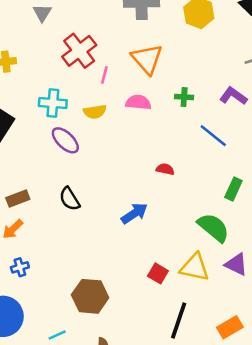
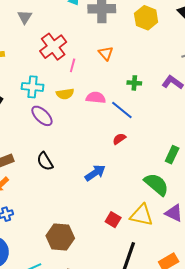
orange triangle: (147, 59) -> (106, 53), size x0.6
pink semicircle: (138, 102) -> (96, 98), moved
blue line: (213, 136) -> (122, 110), moved
red semicircle: (165, 169) -> (119, 139), turned -48

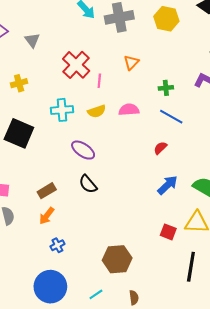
gray triangle: (25, 17) -> (32, 40), moved
orange triangle: (106, 53) -> (131, 62), turned 35
blue line: (122, 110) -> (171, 117), moved
purple ellipse: (42, 116) -> (83, 150), moved
blue arrow: (95, 173) -> (168, 185), moved

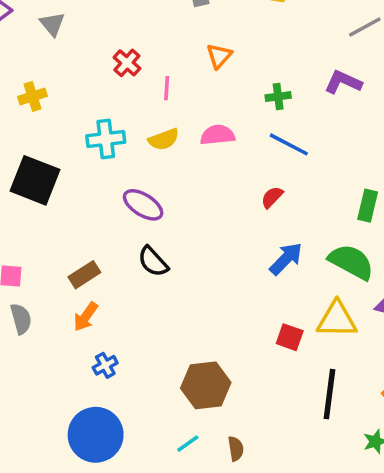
red cross: (76, 65) -> (127, 63), size x0.6
cyan line: (96, 294) -> (188, 444), moved

